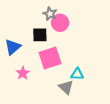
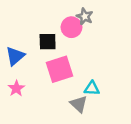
gray star: (50, 14) -> (85, 16), moved
pink star: (23, 73) -> (16, 88), moved

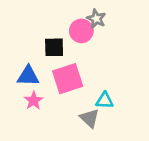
blue triangle: (15, 56) -> (28, 76), moved, turned 42
pink star: (16, 88) -> (34, 101), moved

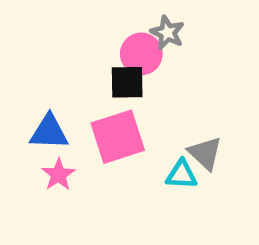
black square: (54, 47) -> (127, 82), moved
gray triangle: (90, 118) -> (205, 153), moved

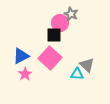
blue triangle: (49, 132) -> (21, 56), turned -30
pink square: (118, 137) -> (50, 58), turned -30

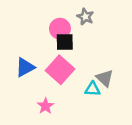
pink circle: (60, 23) -> (60, 29), moved
pink star: (25, 74) -> (45, 106), moved

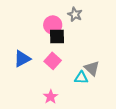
pink square: (60, 70) -> (53, 61), size x0.7
pink star: (45, 106) -> (51, 97), moved

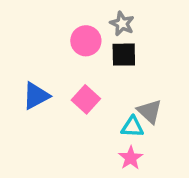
black square: (57, 37) -> (124, 55), moved
pink star: (51, 97) -> (131, 158), moved

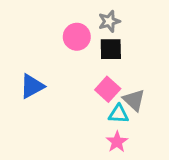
gray star: (122, 24) -> (109, 21), turned 30
pink square: (86, 99) -> (108, 89), moved

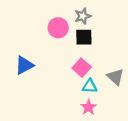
gray triangle: (134, 100) -> (115, 77), moved

